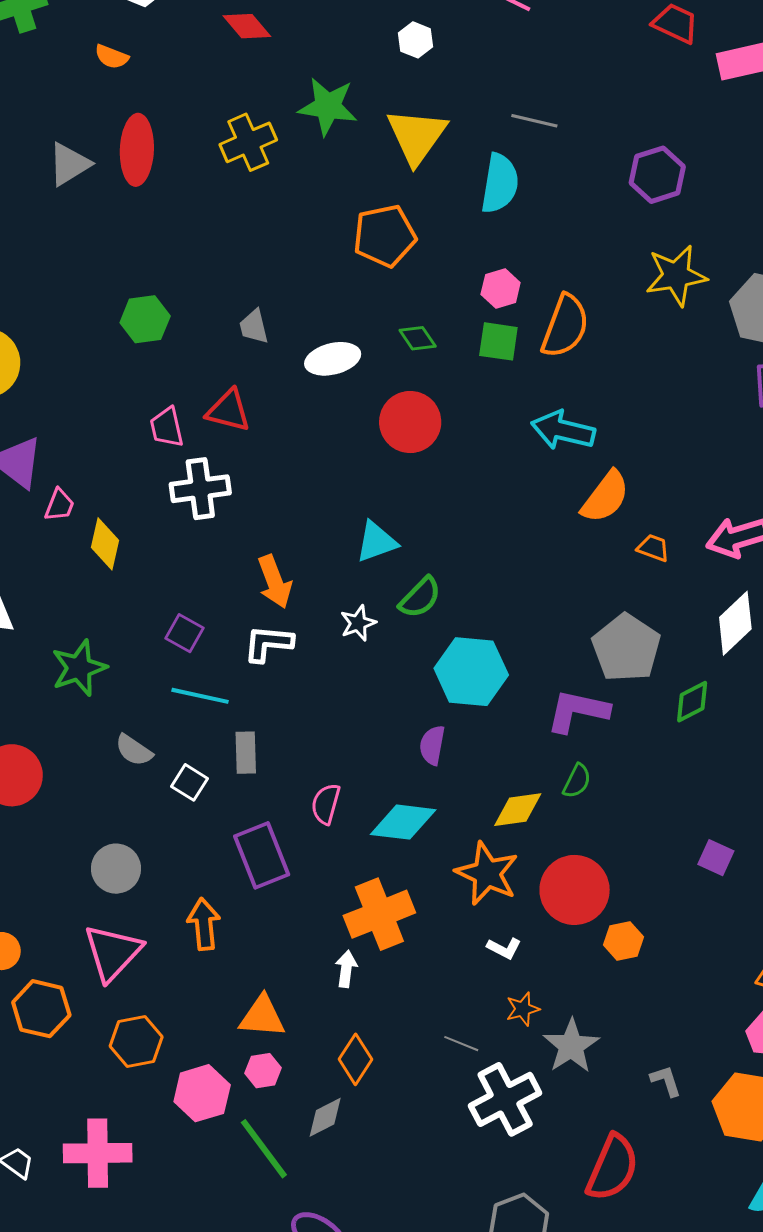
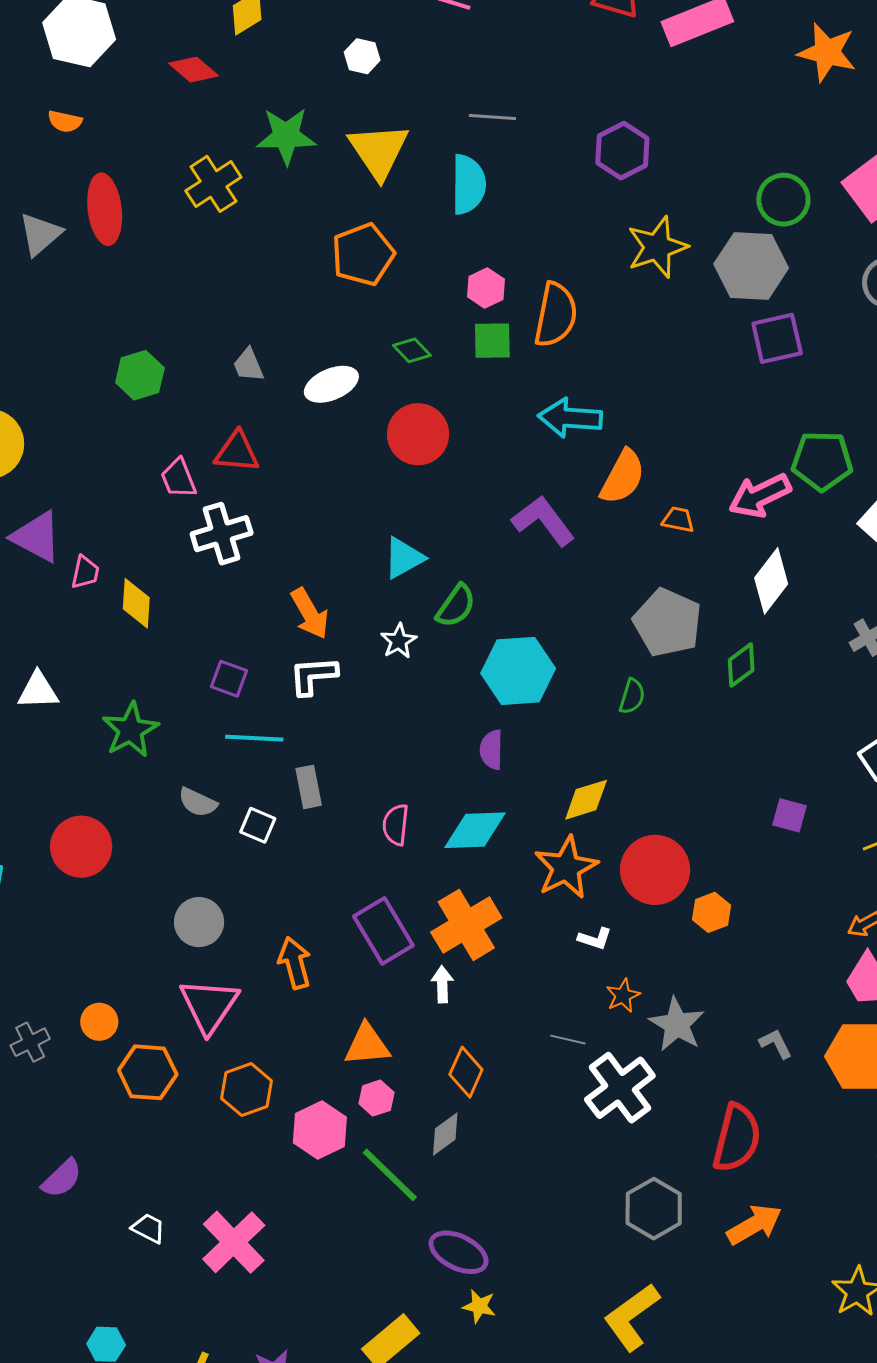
purple L-shape: (578, 711) -> (543, 521), moved, turned 50
green semicircle: (577, 781) -> (632, 696), moved
purple rectangle: (262, 855) -> (383, 931), moved
orange star: (487, 873) -> (566, 868), turned 30
pink cross: (98, 1153) -> (234, 1242), moved, turned -34

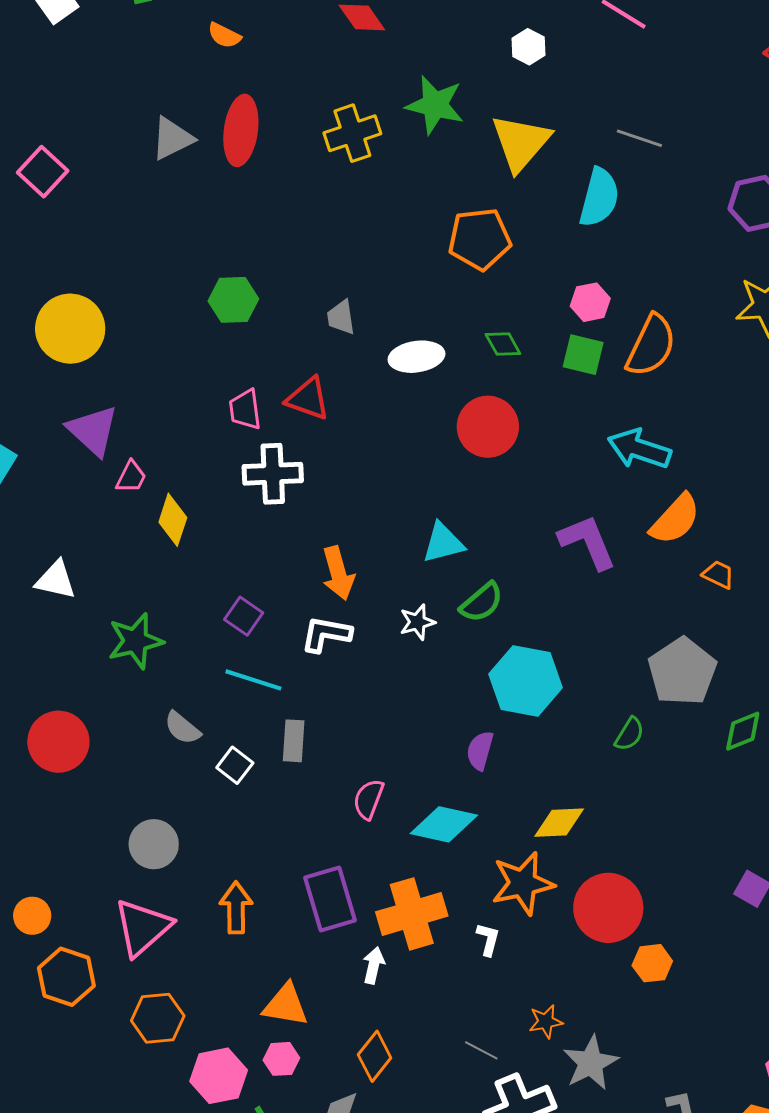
white L-shape: (595, 939) -> (488, 939), moved, turned -108

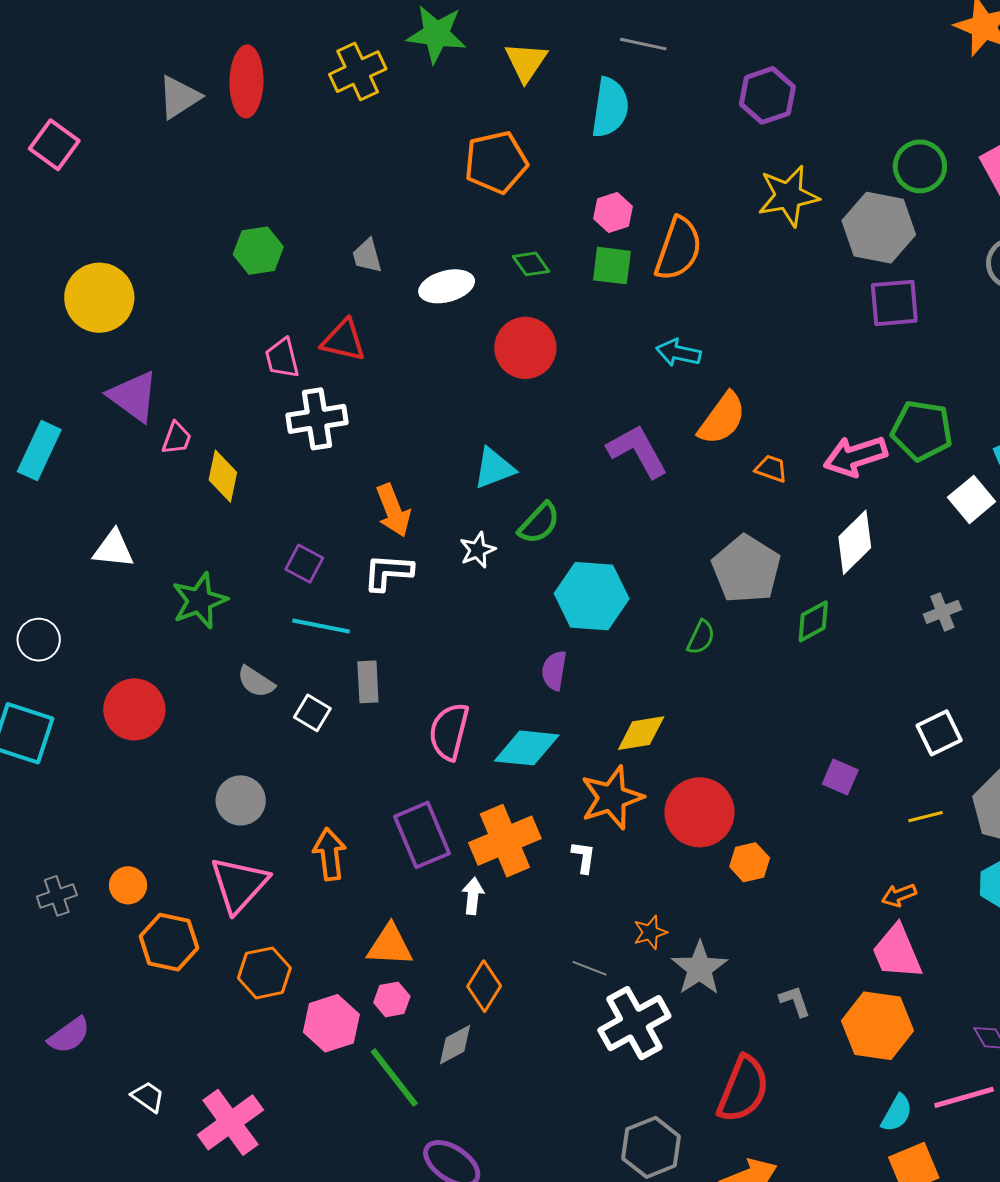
yellow triangle: (521, 143) -> (526, 62), size x0.7
cyan arrow: (639, 449) -> (678, 353), size x0.7
pink semicircle: (369, 799) -> (449, 731), size x1.4

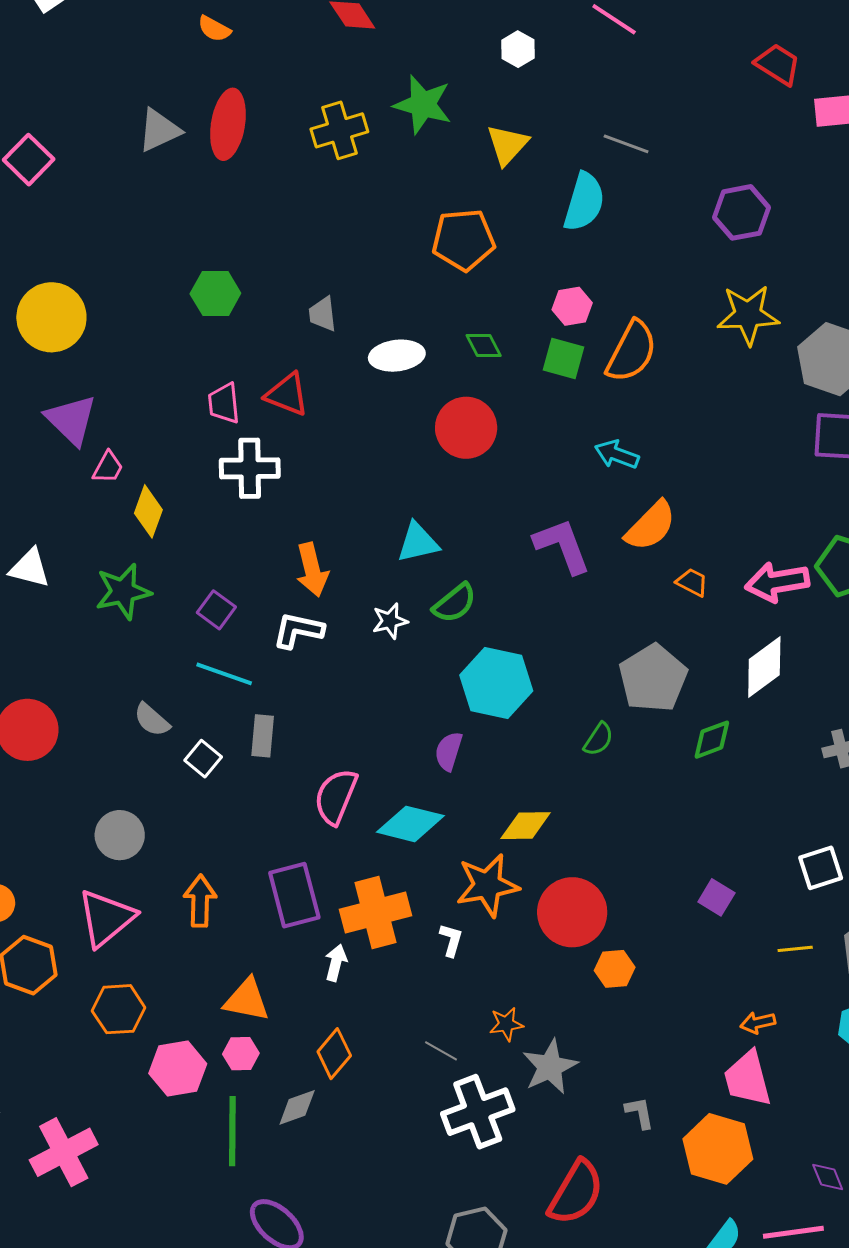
green star: (199, 601) -> (123, 591), moved
green line: (394, 1077) -> (232, 1131), turned 30

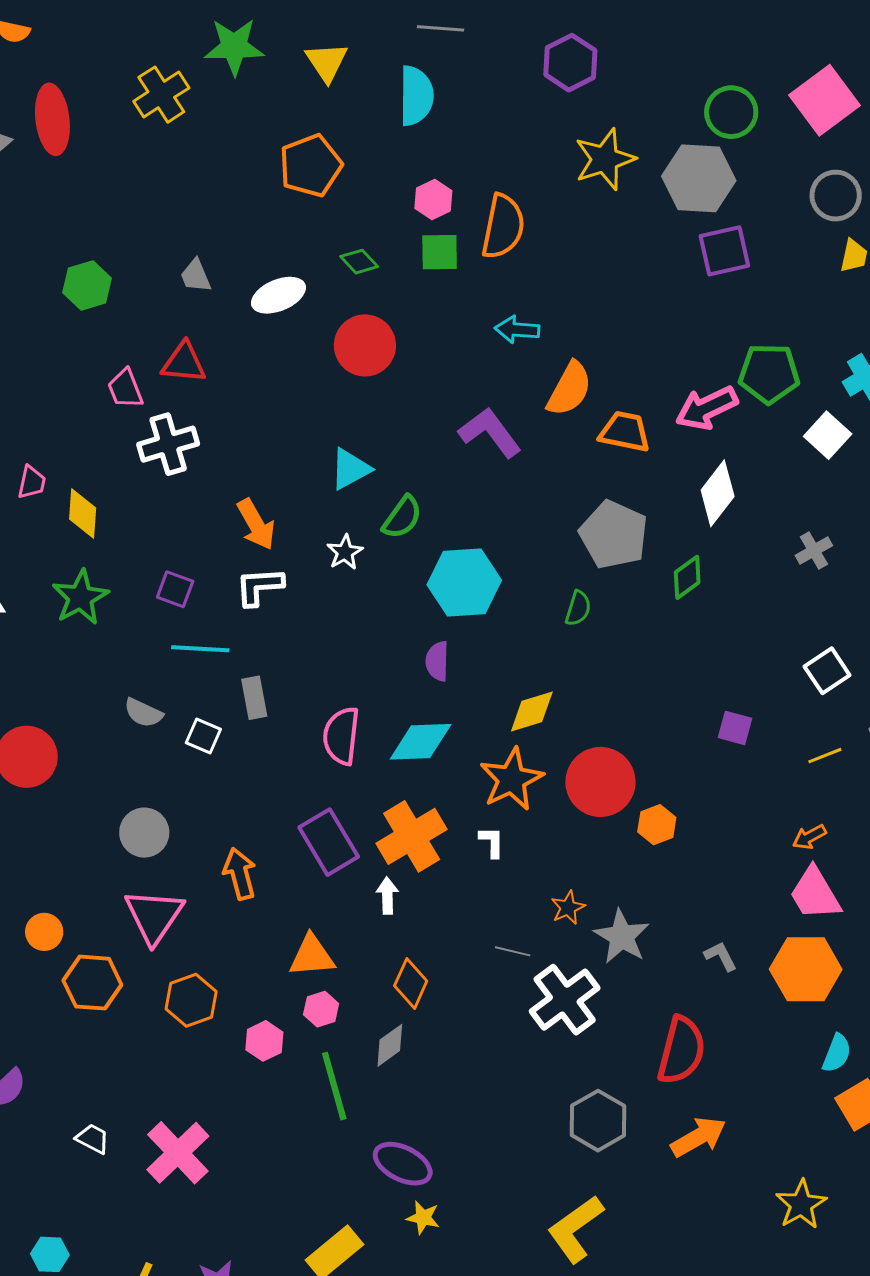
orange trapezoid: (692, 582) -> (625, 432), size x1.6
pink hexagon: (178, 1069) -> (264, 1041), size x0.7

